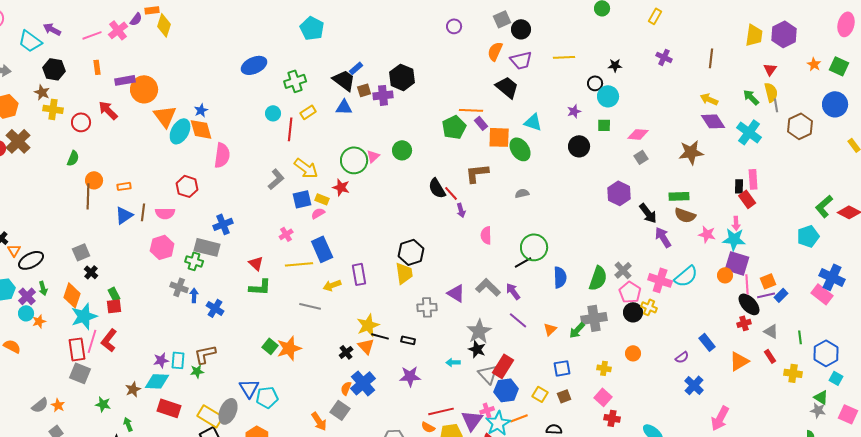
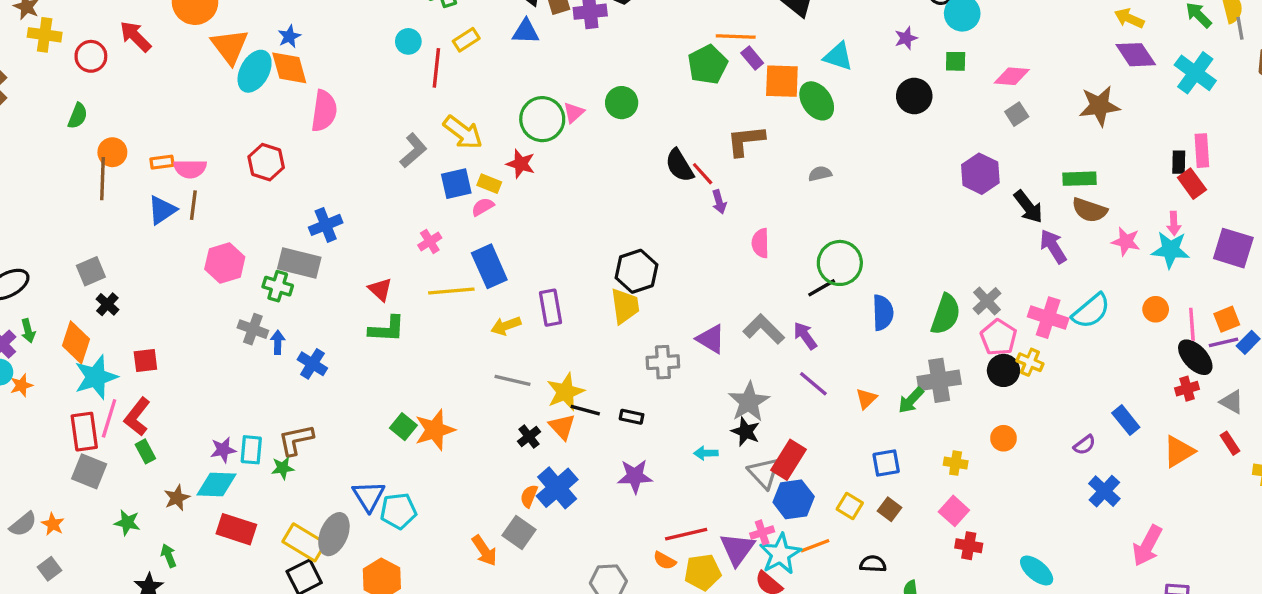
pink semicircle: (165, 213) -> (190, 169), moved
purple square: (737, 263) -> (1233, 248), moved
green rectangle: (114, 294) -> (145, 451), moved
gray line: (310, 306) -> (512, 380), moved
brown square: (564, 396) -> (889, 509), turned -32

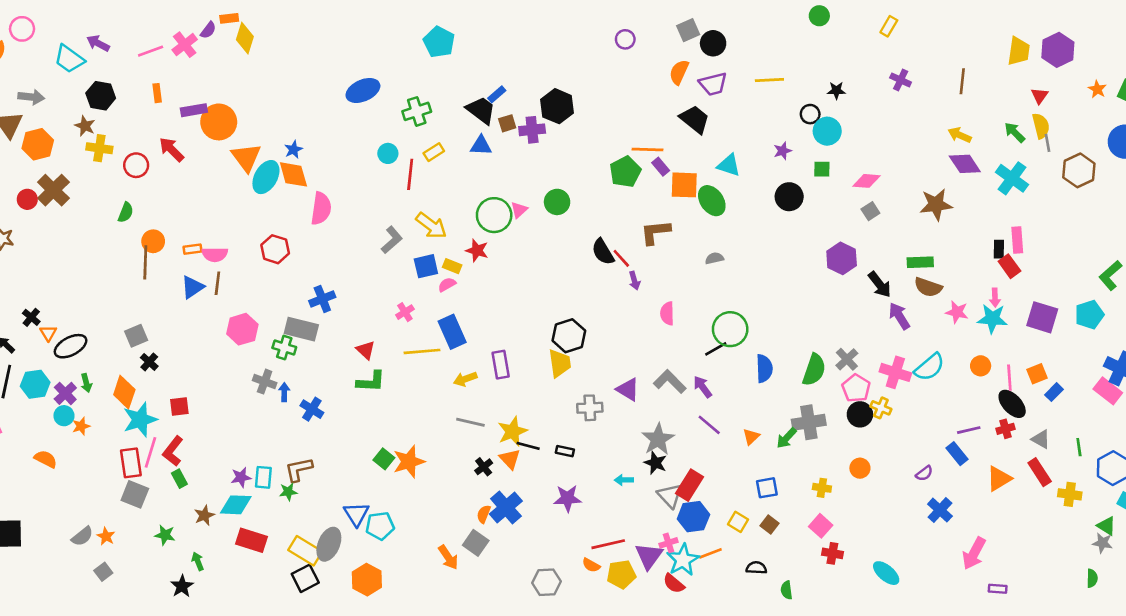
purple line: (1223, 342) -> (969, 430), moved
red rectangle: (1230, 443) -> (1040, 472), size x1.5

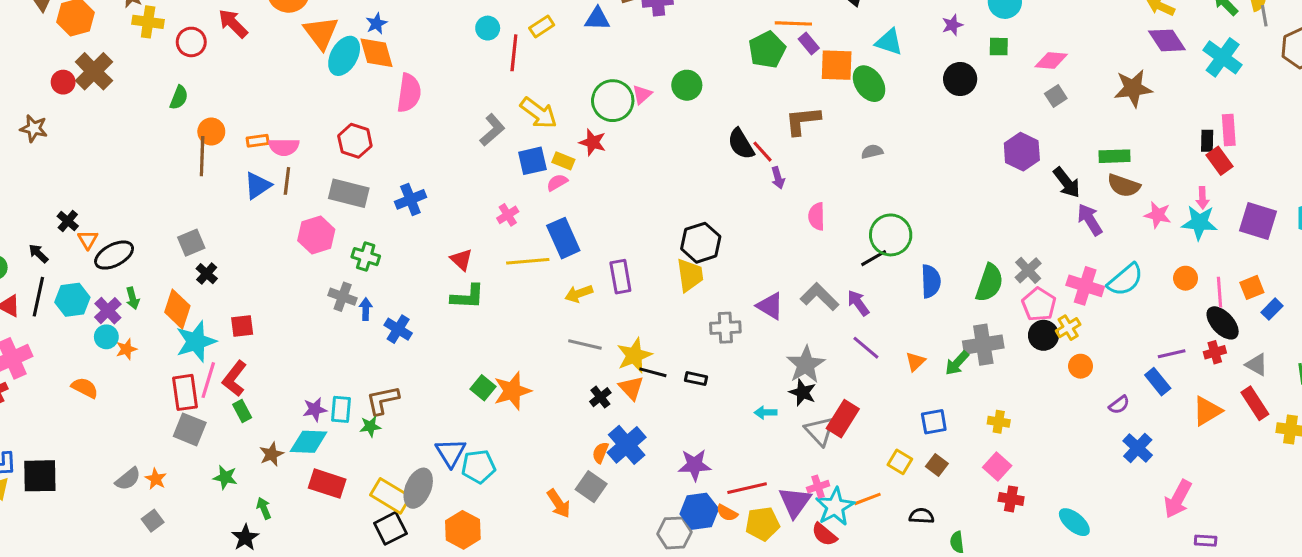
gray rectangle: (301, 329) -> (349, 193), moved
yellow cross: (881, 408) -> (1068, 328), turned 36
orange circle: (860, 468) -> (1081, 366), moved
purple star: (568, 498) -> (695, 465), moved
blue hexagon: (693, 517) -> (699, 511), moved

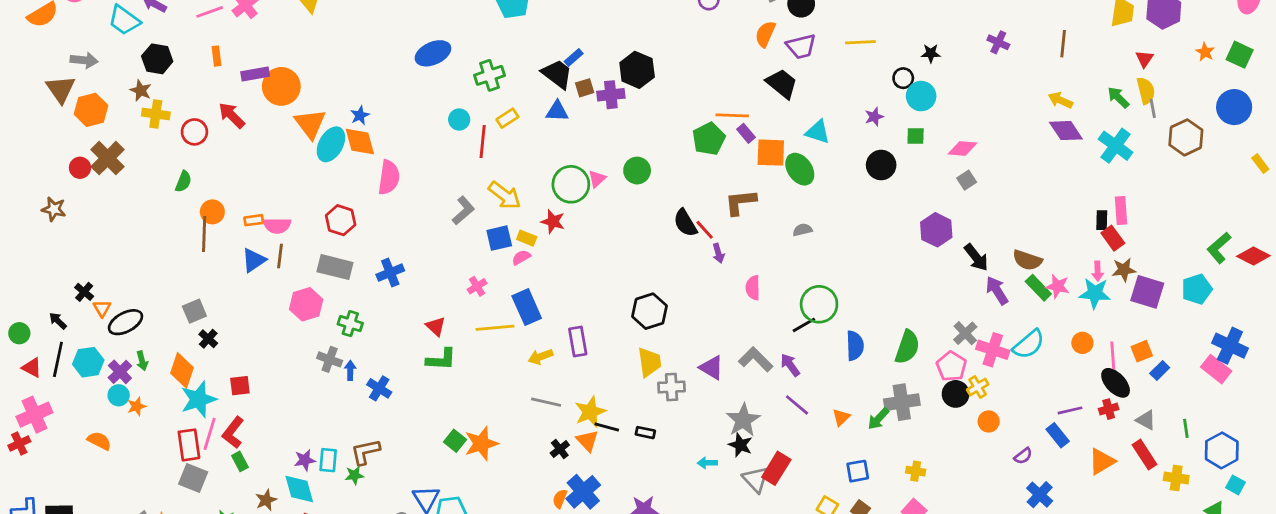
brown star: (1133, 88) -> (1124, 270), moved, size x0.7
green rectangle: (1114, 156) -> (1038, 288), moved, turned 48
gray cross: (1028, 270) -> (965, 333), moved
yellow trapezoid: (690, 275) -> (649, 362), moved
cyan diamond: (309, 442) -> (299, 489), turned 72

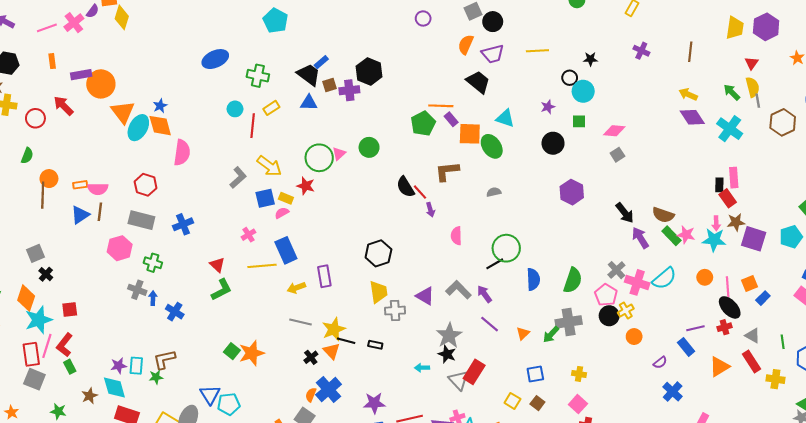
green cross: (490, 75) -> (258, 76), turned 30
purple hexagon: (936, 230) -> (572, 192), moved
green L-shape: (441, 359) -> (221, 290), turned -30

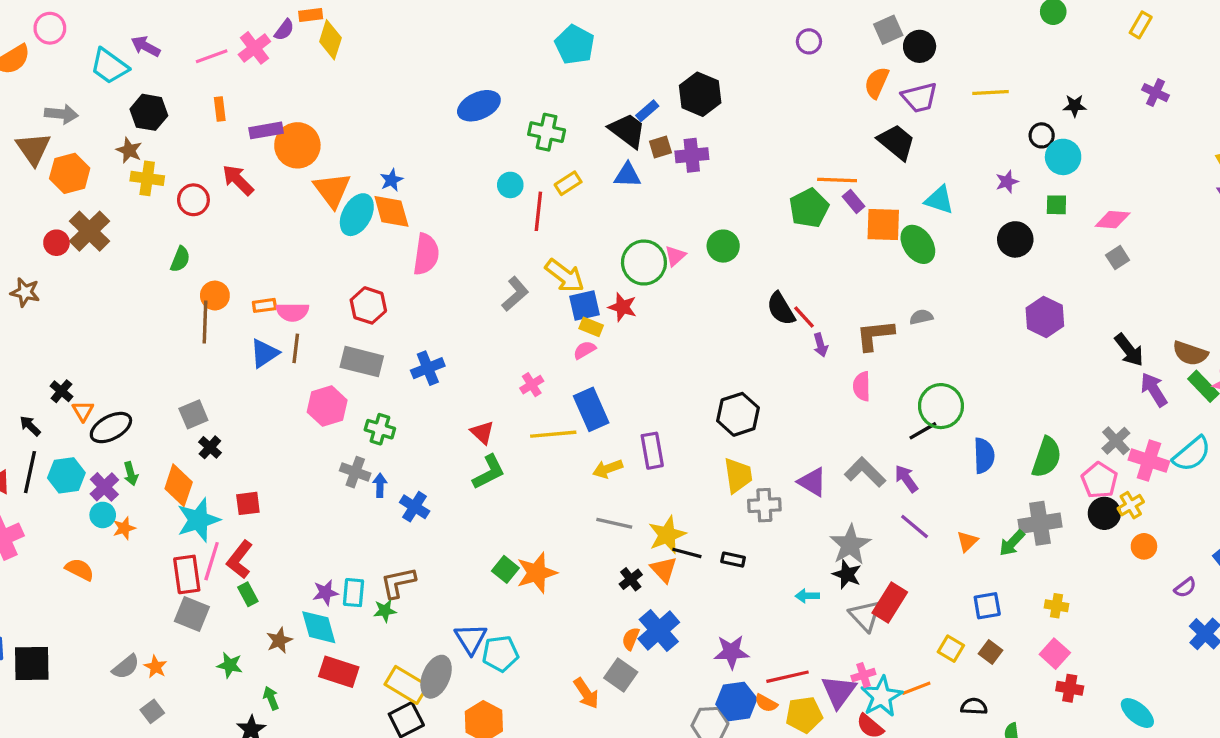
black hexagon: (369, 72) -> (700, 94), moved
brown L-shape: (447, 171) -> (875, 335), moved
blue square: (265, 198) -> (585, 305), moved

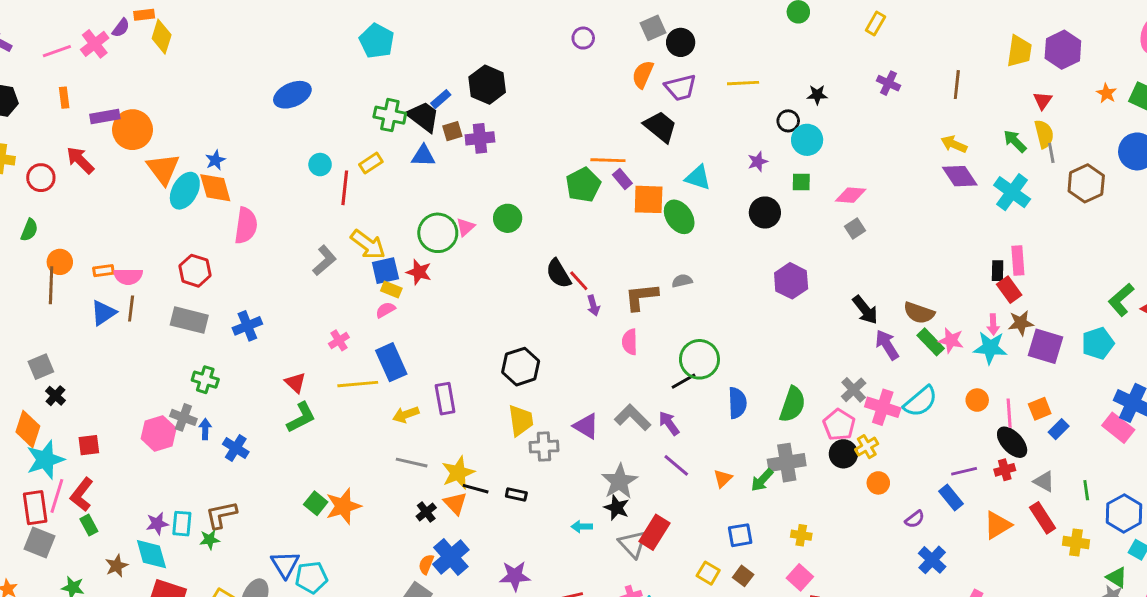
green cross: (547, 132) -> (390, 115), moved
pink hexagon: (327, 406) -> (159, 433), moved

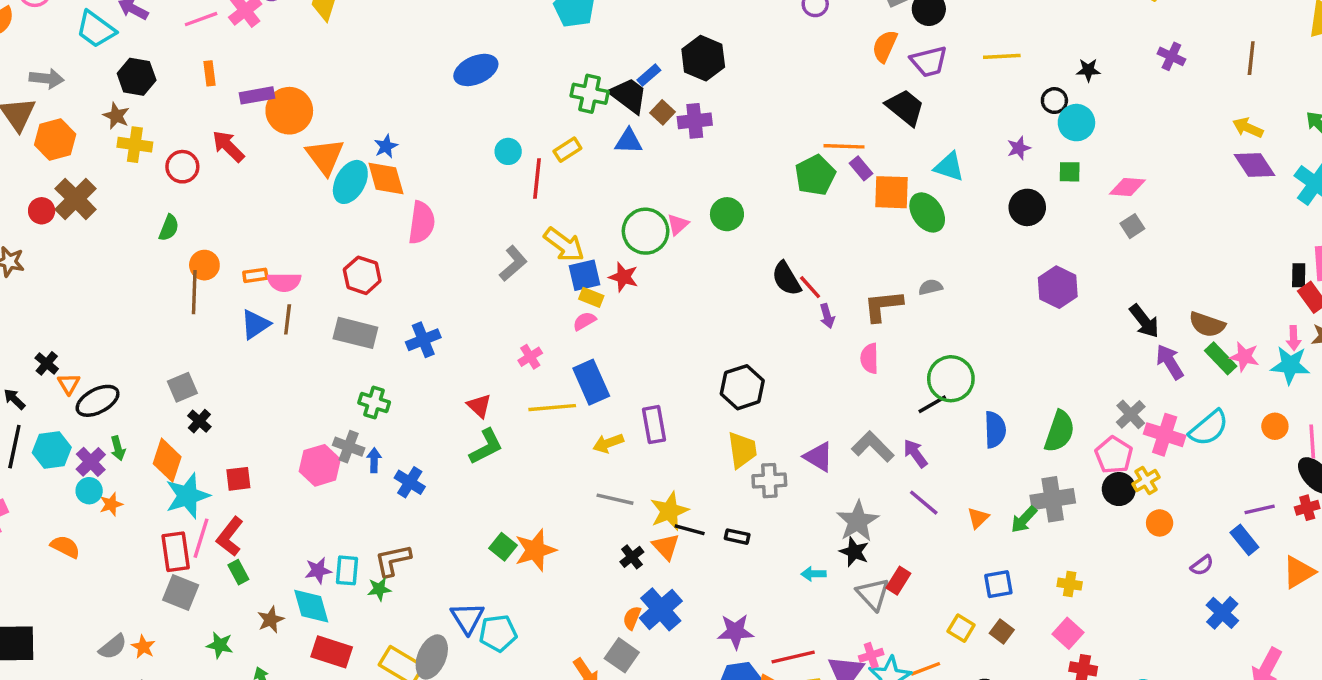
brown square: (452, 131) -> (662, 112), turned -30
red rectangle: (654, 532) -> (898, 581), size x0.7

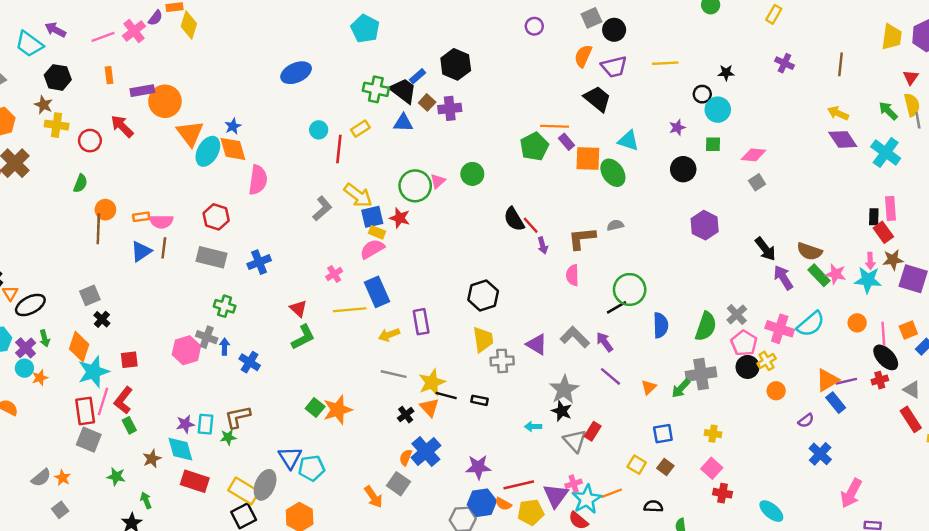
pink semicircle: (584, 321) -> (372, 249), size x1.5
gray cross: (1131, 414) -> (737, 315), moved
orange triangle: (1299, 572) -> (827, 380), moved

